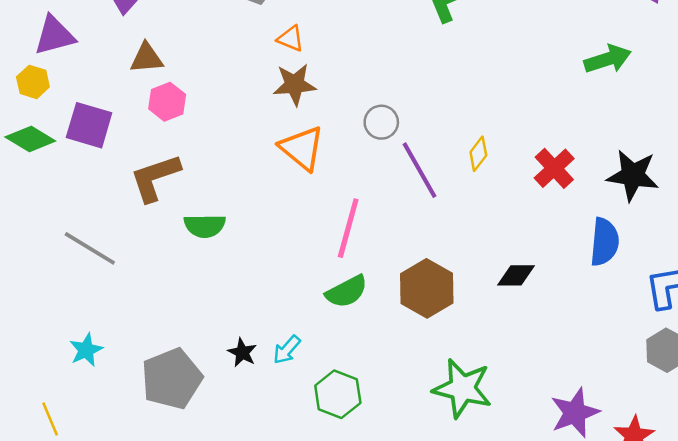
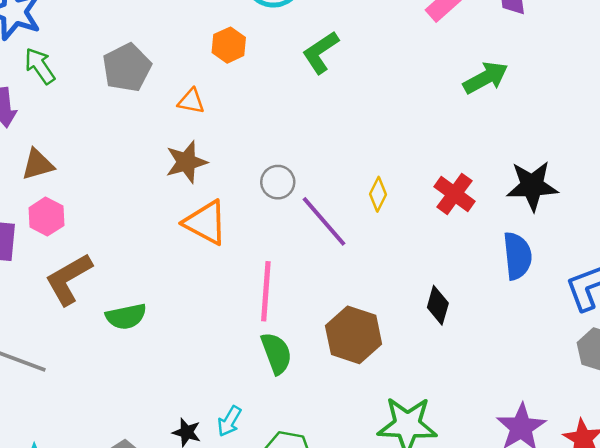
orange triangle: (291, 39) -> (191, 101), moved
pink hexagon: (167, 102) -> (46, 217), moved
black diamond: (516, 275) -> (438, 305), turned -63
green semicircle: (347, 292) -> (276, 353), turned -72

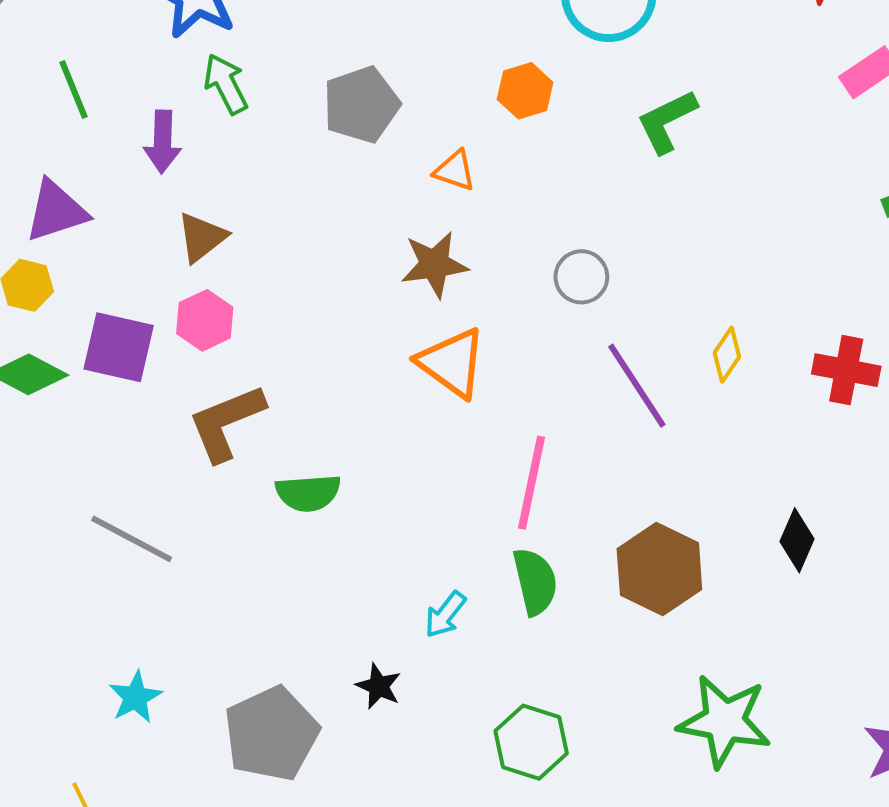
brown triangle: (38, 164) -> (202, 237), turned -30
gray circle: (278, 182) -> (581, 277), moved
red cross: (454, 194) -> (846, 370), turned -33
cyan arrow: (229, 421) -> (445, 615), moved

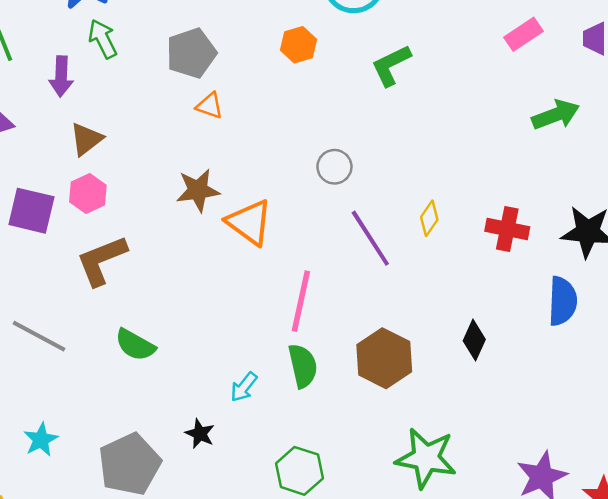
orange triangle: (455, 171) -> (210, 106), moved
brown star: (434, 264) -> (198, 190), moved
green semicircle: (308, 493) -> (135, 345), moved, turned 33

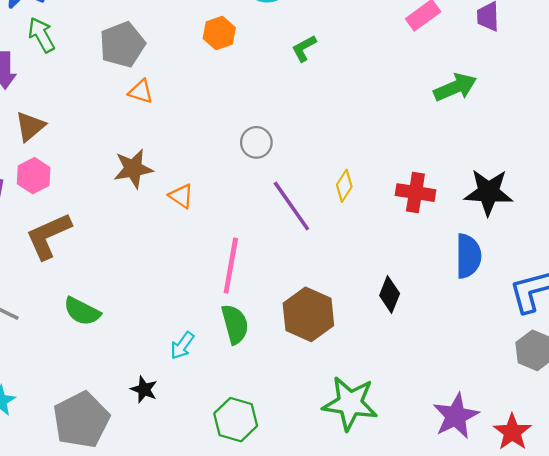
green L-shape: (391, 65) -> (304, 48), size x0.7
orange triangle: (249, 222) -> (181, 196), size x0.6

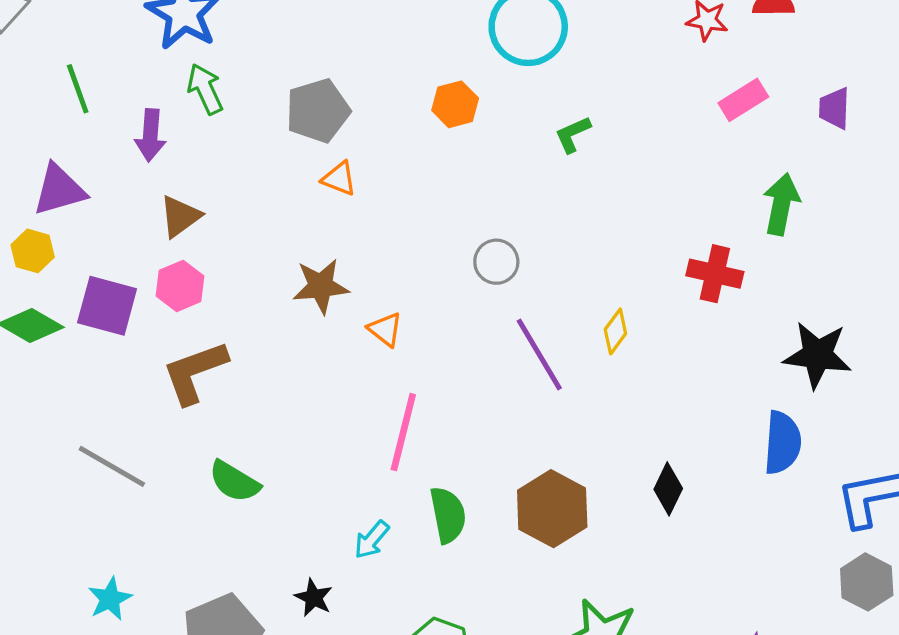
green arrow: (455, 87) -> (781, 204), turned -60
red cross: (415, 193) -> (715, 274), moved
pink line: (231, 266) -> (403, 432), moved

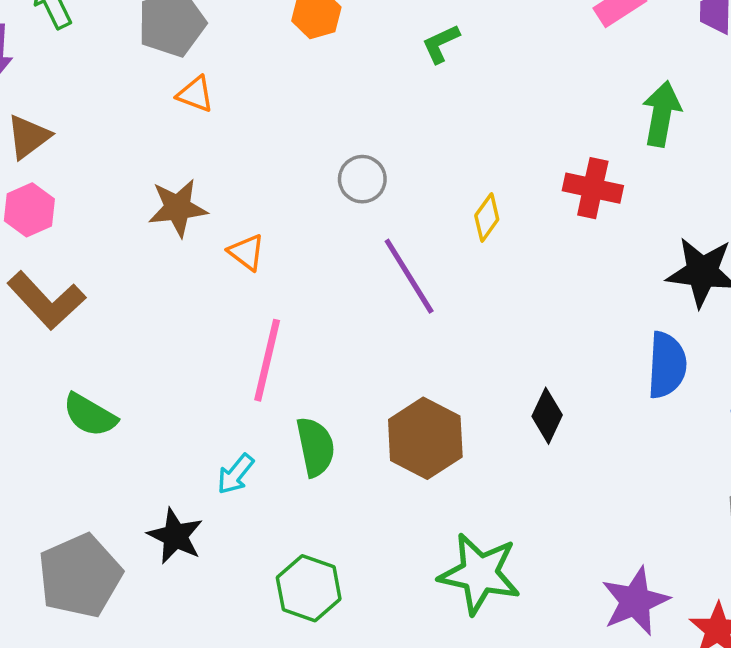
yellow diamond: (615, 331) -> (487, 218), moved
brown L-shape: (195, 372) -> (46, 300), turned -112
black star: (314, 598) -> (175, 536), size x1.4

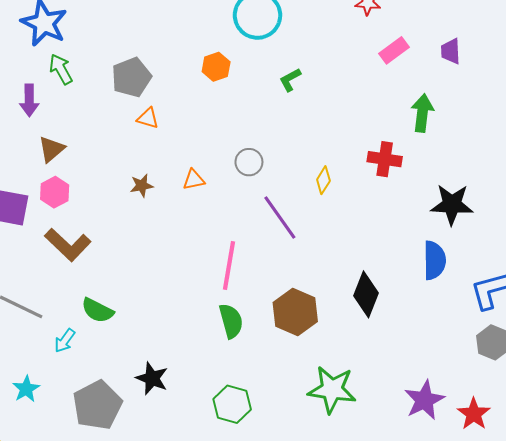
brown star: (178, 208) -> (142, 186), size x0.7
orange triangle: (246, 252) -> (194, 180), moved, turned -45
pink line: (267, 360) -> (229, 266), moved
black diamond: (547, 416) -> (366, 294), size x1.4
cyan arrow: (236, 474) -> (65, 341), moved

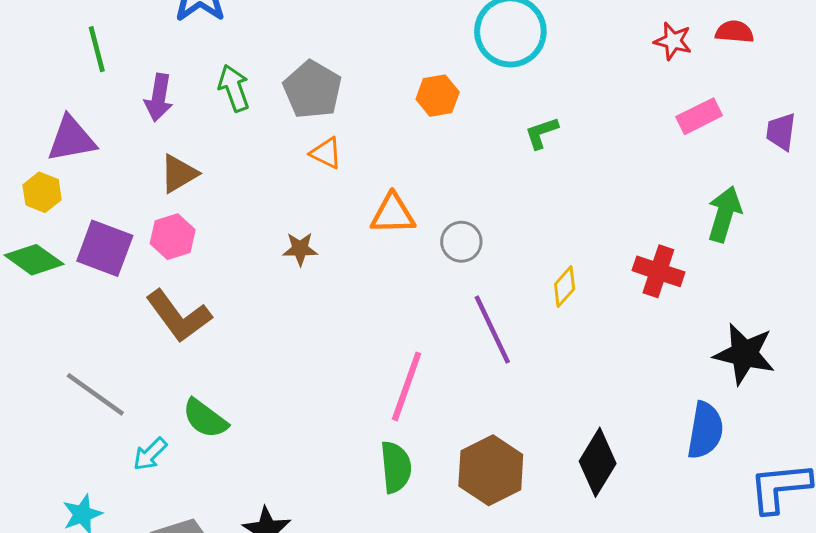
green arrow: (61, 69) -> (234, 88), moved
gray pentagon: (131, 77) -> (312, 90), turned -30
orange triangle: (194, 180) -> (393, 214), moved, size x1.4

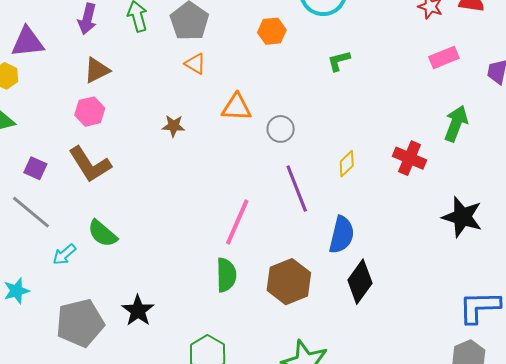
purple square: (105, 248) -> (35, 168), moved, size x0.6
blue semicircle: (705, 430) -> (342, 235), moved

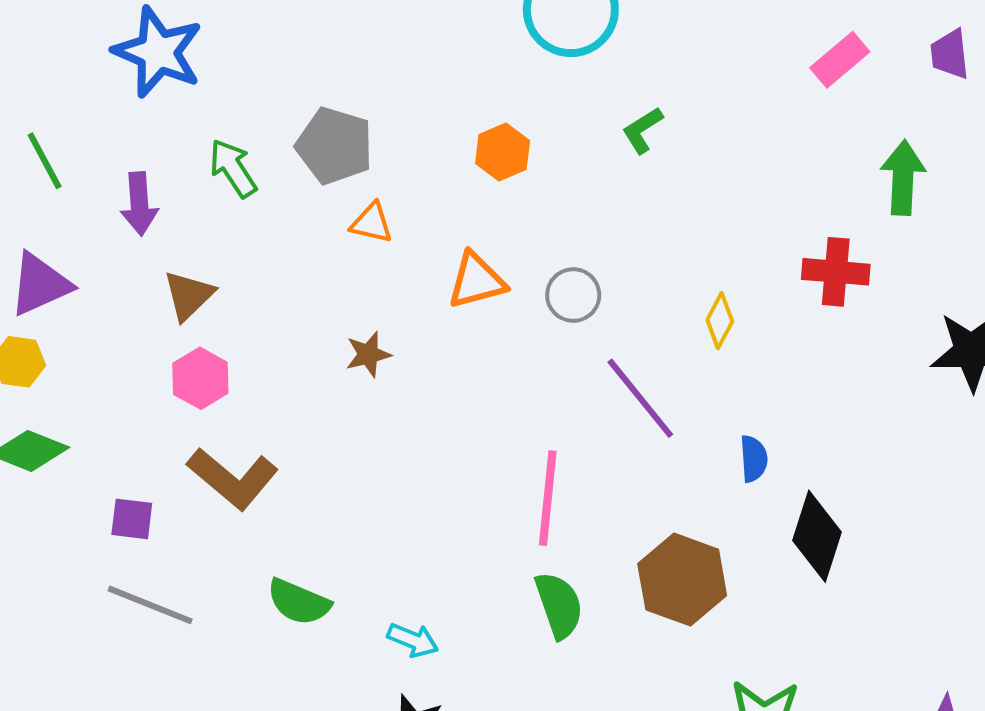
orange hexagon: (272, 31) -> (503, 152), moved
blue semicircle: (342, 235) -> (754, 459), size x0.6
cyan arrow: (64, 254) -> (413, 640), moved, turned -100

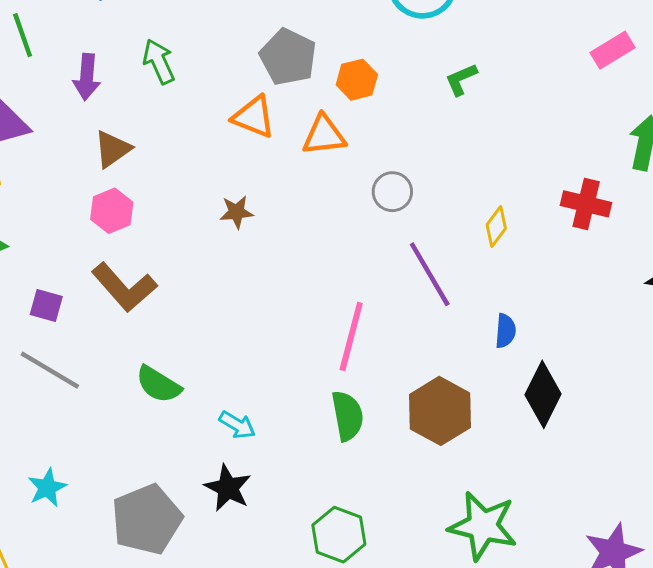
gray pentagon: (334, 146) -> (288, 57), moved
orange triangle: (372, 223) -> (254, 117), size x1.4
orange triangle: (477, 281) -> (324, 135), moved

